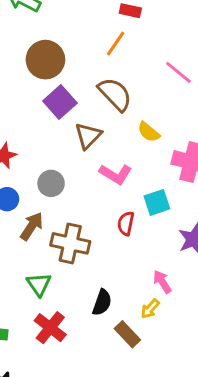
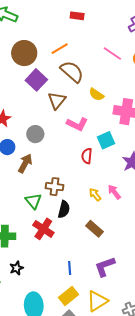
orange line: (116, 44) -> (60, 49), moved, turned 30
brown cross: (70, 243) -> (55, 187), moved, size x0.7
black semicircle: (102, 302) -> (64, 209), moved
yellow arrow: (150, 309) -> (95, 195), moved, turned 104

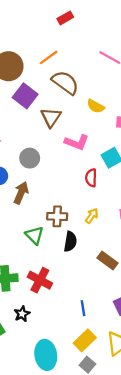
red rectangle: (77, 16) -> (65, 18), turned -32
yellow arrow: (95, 195) -> (92, 216), moved, turned 80
red cross: (43, 229) -> (40, 280), moved

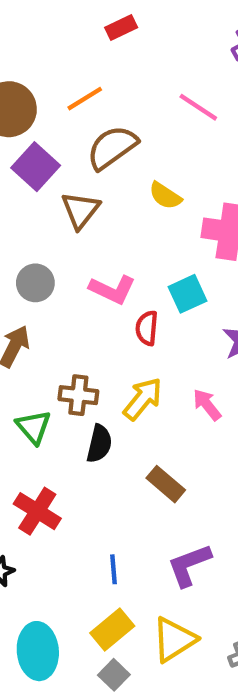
brown semicircle: (65, 83) -> (112, 147), turned -76
pink L-shape: (77, 142) -> (112, 289), moved
yellow arrow: (92, 216) -> (143, 399), size x1.5

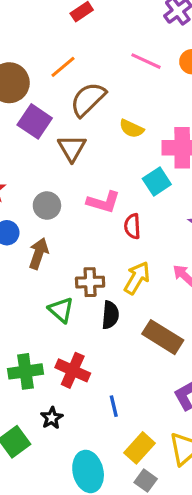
cyan square: (188, 294) -> (157, 182), moved
brown rectangle: (166, 484) -> (163, 337), size x1.4
blue line: (114, 569) -> (114, 406), moved

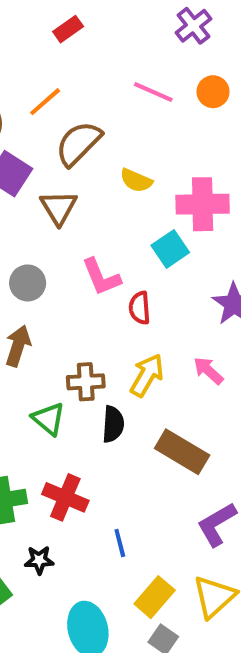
pink L-shape: (103, 202) -> (101, 277), turned 52
black star: (52, 418) -> (39, 560), turned 30

